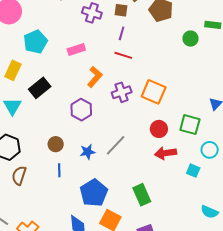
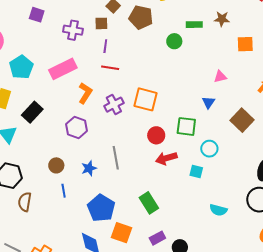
pink rectangle: (76, 50) -> (63, 69), size x1.5
gray line: (116, 145) -> (116, 158), turned -45

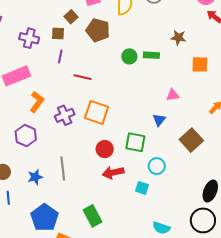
green rectangle: (194, 25) -> (151, 55), moved
red line: (110, 68) -> (83, 77), moved

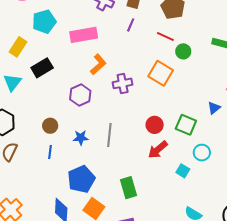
green circle: (129, 56) -> (183, 51), moved
red line: (83, 77) -> (165, 36), moved
orange square: (97, 112) -> (161, 73), moved
red arrow: (113, 173) -> (158, 150), turned -40

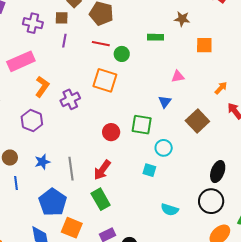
gray line: (109, 135) -> (71, 169), moved
red arrow: (158, 150) -> (102, 170), moved

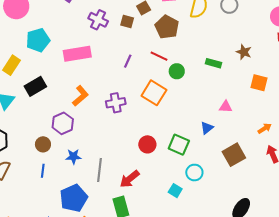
purple line: (64, 41) -> (128, 61), moved
orange L-shape: (42, 87) -> (80, 96), moved
purple hexagon: (32, 121) -> (63, 123), moved

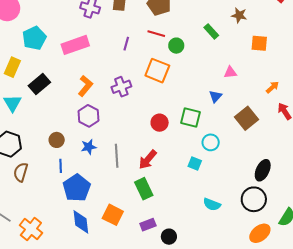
green rectangle: (214, 63) -> (211, 31), turned 42
purple hexagon: (63, 123) -> (88, 116), moved
blue pentagon: (74, 198) -> (77, 188), moved

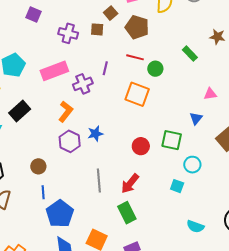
purple cross: (121, 87) -> (83, 84), moved
blue star: (89, 147) -> (95, 134), moved

